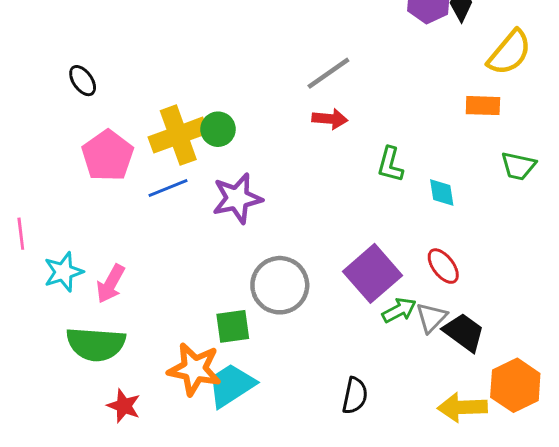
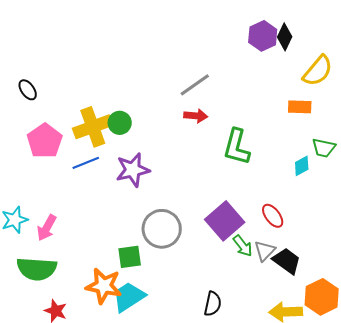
green L-shape: (390, 164) -> (237, 147), size x1.5
cyan diamond: (442, 192) -> (302, 166), moved, turned 70
green arrow: (399, 310) -> (243, 246), turned 80

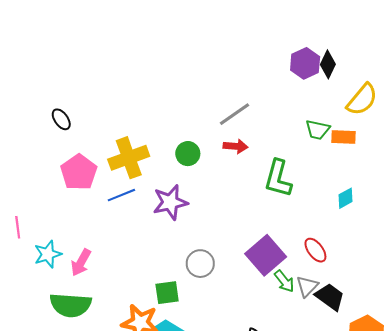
green circle: (120, 123) -> (188, 154), moved
green trapezoid: (324, 148) -> (318, 130), moved
gray circle: (162, 229) -> (200, 264), size x0.7

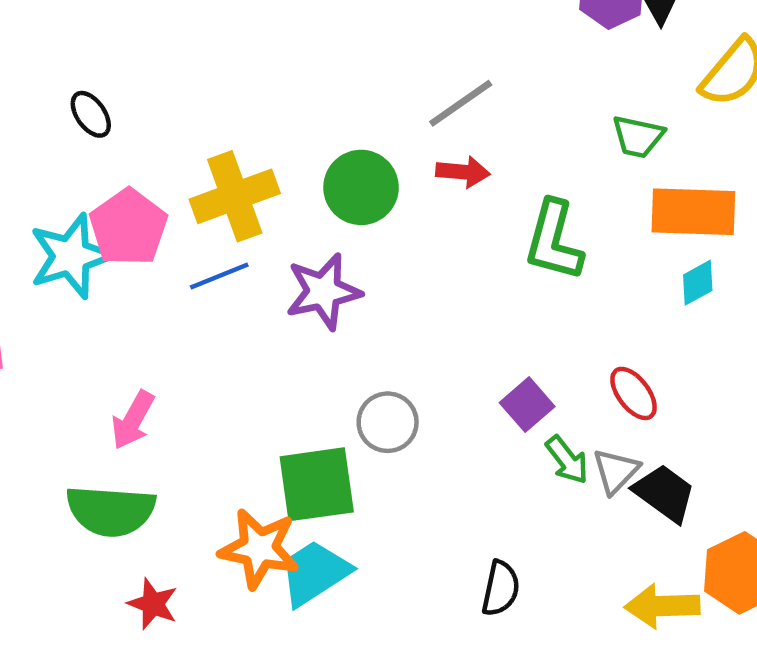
orange rectangle: (343, 137) -> (693, 212), moved, size x1.6
green circle: (188, 154) -> (361, 187), size x1.4
cyan star: (48, 254) -> (71, 256), moved, size x1.4
purple square: (266, 255) -> (527, 405), size x0.6
green square: (167, 293) -> (317, 484), size x1.5

